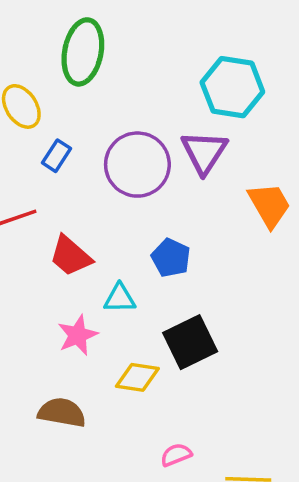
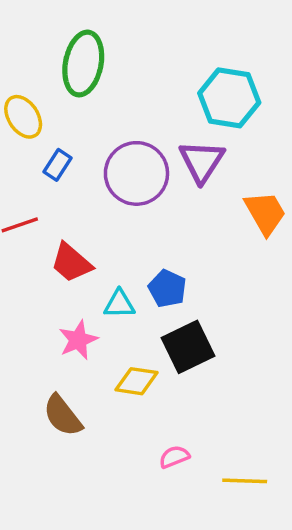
blue pentagon: (171, 258) -> (167, 288), moved
brown semicircle: (62, 413) -> (63, 416), turned -138

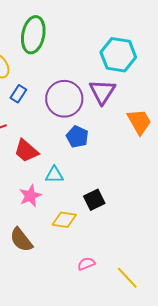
blue pentagon: (167, 288) -> (77, 137), moved
black square: (188, 347) -> (94, 200), size x0.7
yellow line: (245, 481) -> (127, 278), turned 45

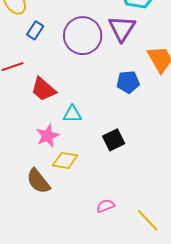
blue pentagon: (77, 137) -> (128, 82), moved, turned -30
yellow diamond: (64, 220) -> (65, 160), moved

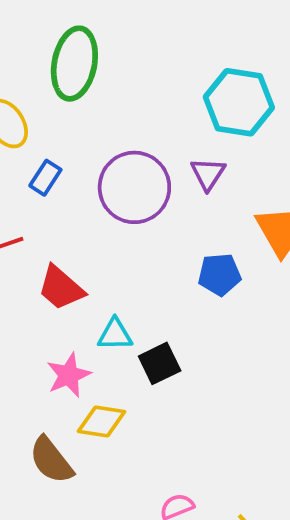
purple triangle: (122, 28) -> (208, 174), size x0.7
black square: (114, 140) -> (160, 363), moved

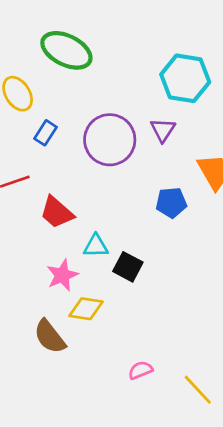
green ellipse: (74, 64) -> (66, 50), turned -75
black square: (160, 363) -> (128, 267), turned -36

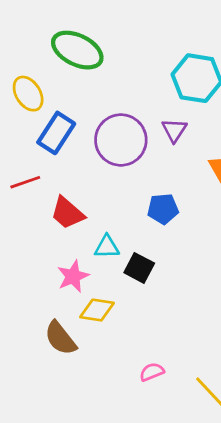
blue rectangle: (46, 133) -> (56, 133), size x1.6
blue pentagon: (171, 203) -> (163, 209), moved

